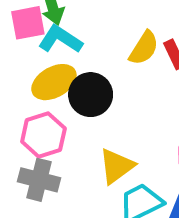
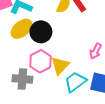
pink hexagon: (43, 135) -> (40, 61), moved

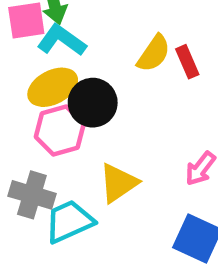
pink hexagon: (40, 61) -> (60, 131), moved
cyan trapezoid: (75, 82) -> (69, 221), moved

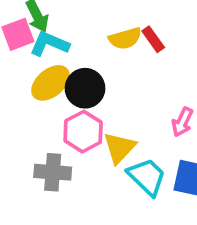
yellow semicircle: (154, 53) -> (125, 38), turned 52
pink hexagon: (60, 131) -> (83, 132), moved
cyan trapezoid: (69, 221) -> (147, 177), moved, turned 81

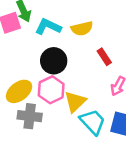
red rectangle: (153, 39) -> (104, 57), moved
cyan L-shape: (49, 44) -> (48, 27), moved
yellow ellipse: (50, 83) -> (19, 91), moved

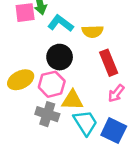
red rectangle: (104, 57) -> (109, 63), size x1.5
yellow triangle: (75, 102) -> (72, 100), turned 35
gray cross: (30, 116) -> (47, 114), moved

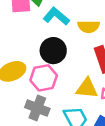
yellow triangle: (72, 100) -> (87, 88), moved

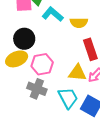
black circle: (53, 51) -> (24, 39), moved

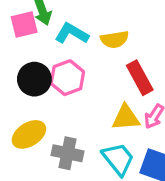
yellow ellipse: (17, 59) -> (29, 134), moved
pink hexagon: (42, 64) -> (67, 78), moved

